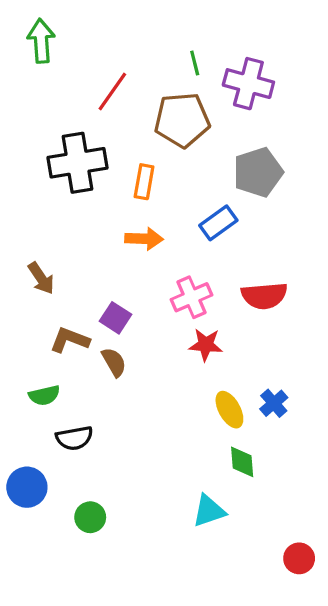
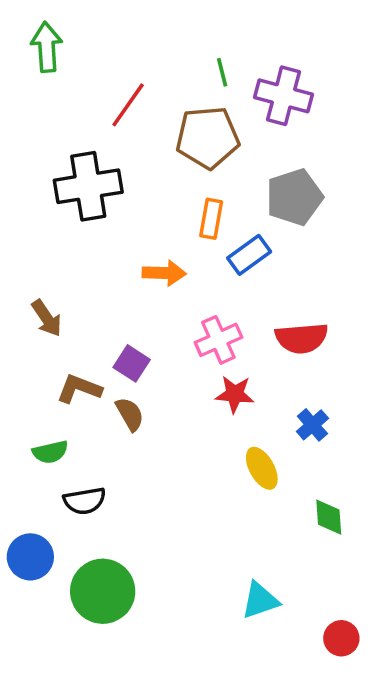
orange rectangle: (144, 182) -> (211, 219), moved
blue cross: (274, 403) -> (312, 425), moved
green diamond: (242, 462) -> (329, 517), moved
cyan triangle: (209, 511) -> (260, 600), moved
green circle: (90, 517) -> (103, 591), size x1.8

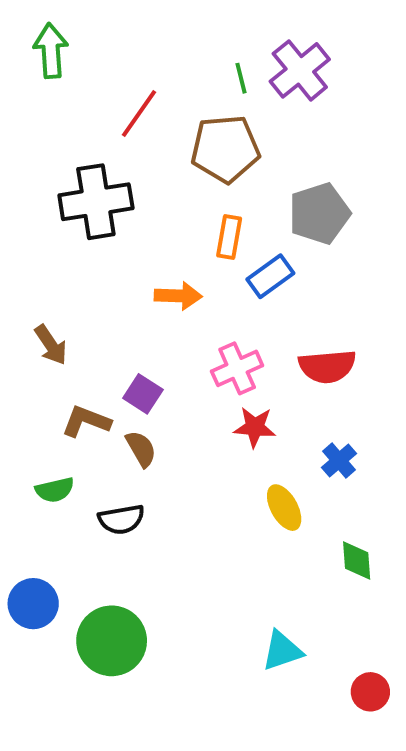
purple cross: (283, 96) -> (300, 70), moved, turned 36
black semicircle: (85, 501) -> (121, 519), moved

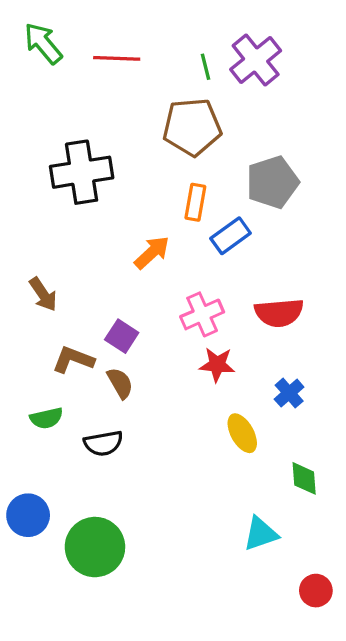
green arrow: (51, 51) -> (43, 43), turned -36
red line: (139, 114) -> (117, 58), moved, turned 57
orange arrow: (178, 296) -> (152, 252), turned -45
cyan triangle: (282, 651) -> (261, 534), moved

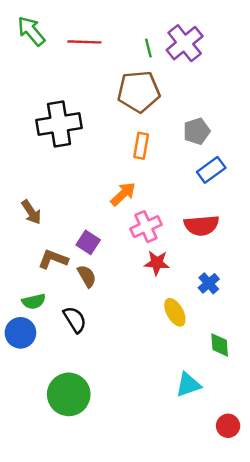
gray pentagon: (272, 182) -> (197, 131), size x0.7
blue rectangle: (231, 236) -> (211, 170), moved
orange arrow: (152, 252) -> (123, 194), moved
black semicircle: (103, 443) -> (75, 320), turned -112
blue circle: (28, 515) -> (20, 333), moved

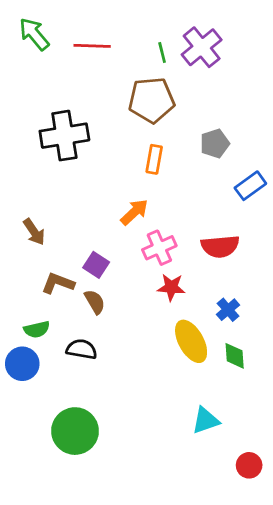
blue rectangle: (211, 170) -> (250, 186), moved
yellow ellipse: (175, 312) -> (191, 341), size x1.4
black semicircle: (75, 320) -> (82, 349), turned -48
green diamond: (220, 345) -> (235, 356), moved

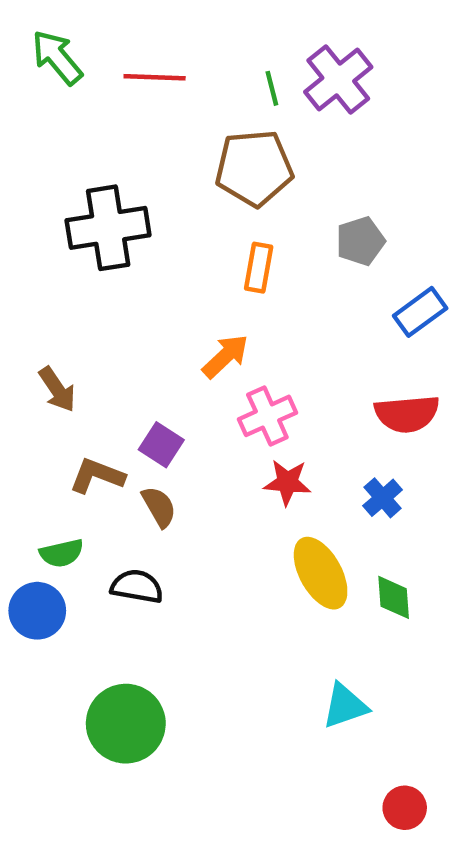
red semicircle: (220, 246) -> (407, 414), moved
blue cross: (228, 310) -> (383, 498), moved
red circle: (249, 465) -> (405, 808), moved

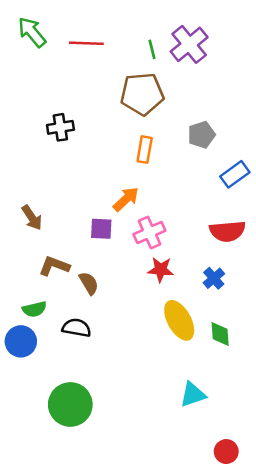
black cross: (108, 228) -> (60, 127), size x0.6
purple square: (161, 445) -> (101, 229), moved, turned -30

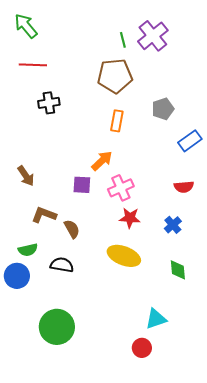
red line: (86, 43) -> (33, 65), moved
red semicircle: (227, 231) -> (184, 187), size x0.7
yellow ellipse: (179, 320) -> (124, 256), moved, turned -40
red circle: (226, 452) -> (142, 348), moved

